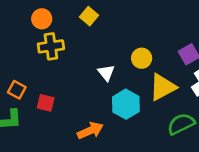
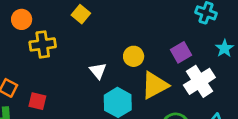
orange circle: (42, 19) -> (22, 19), moved

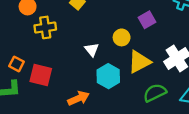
purple square: (181, 52) -> (147, 20), moved
red square: (37, 101) -> (41, 75), size x1.5

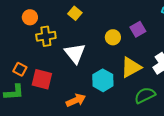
yellow circle: (122, 37) -> (113, 37), moved
white triangle: (92, 50) -> (75, 53), moved, size x1.6

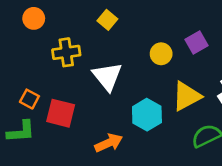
orange circle: (30, 17) -> (34, 18), moved

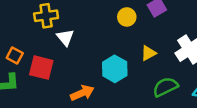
white triangle: (107, 76) -> (65, 37), moved, size x0.7
yellow triangle: (187, 96) -> (148, 53), size x0.6

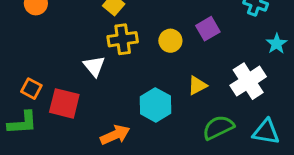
yellow cross: (46, 16) -> (123, 39), moved

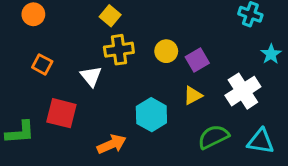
purple square: (208, 29) -> (197, 60), moved
orange square: (31, 89) -> (42, 64), moved

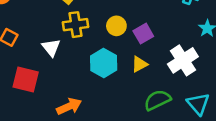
cyan hexagon: (151, 115) -> (104, 63), moved
cyan triangle: (261, 141) -> (198, 104), turned 40

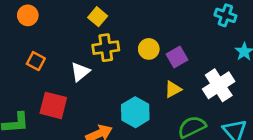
white triangle: (51, 48) -> (80, 72), turned 30
cyan hexagon: (104, 63) -> (135, 112), moved

